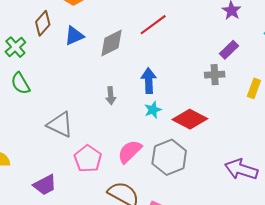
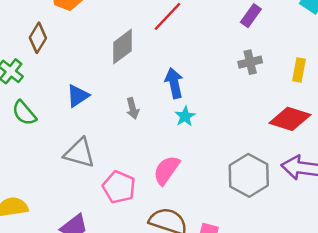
blue triangle: (74, 36) -> (78, 96), moved
purple rectangle: (229, 50) -> (251, 16), moved
red diamond: (190, 119) -> (290, 119), moved
gray hexagon: (169, 157) -> (249, 175), moved

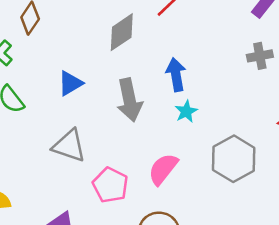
gray arrow: (133, 108) -> (129, 100), size x1.8
gray hexagon: (249, 175) -> (234, 159), moved

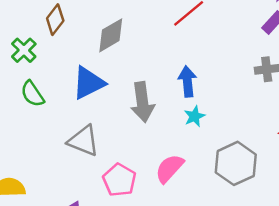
gray diamond: (122, 32) -> (111, 35), moved
blue triangle: (70, 83) -> (89, 83), size x1.4

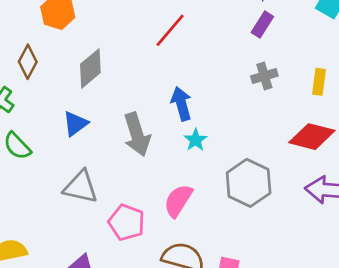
blue triangle: (89, 83) -> (75, 124), size x0.7

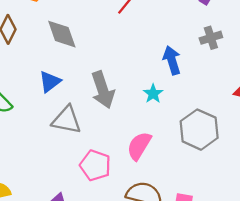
gray diamond: (90, 68) -> (62, 34), turned -68
blue arrow: (181, 104) -> (172, 60), moved
gray triangle: (81, 187) -> (67, 120), moved

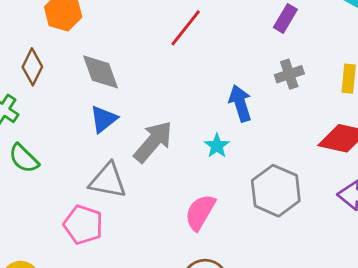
blue triangle: (50, 82) -> (103, 119), moved
gray arrow: (103, 90) -> (153, 142), turned -120
pink pentagon: (95, 165) -> (83, 225), moved

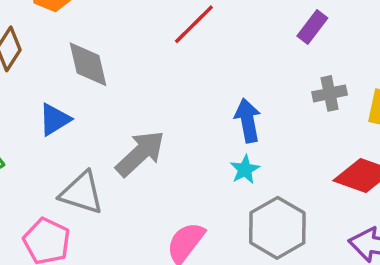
gray cross: (289, 74) -> (330, 93), moved
blue triangle: (103, 119) -> (55, 119), moved
cyan star: (217, 146) -> (245, 169), moved

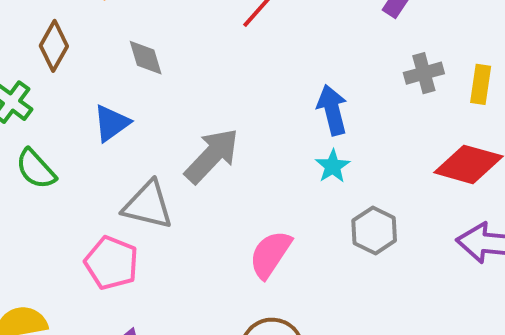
gray diamond: (88, 64) -> (146, 58), size x0.7
gray hexagon: (277, 228) -> (374, 230), size x0.7

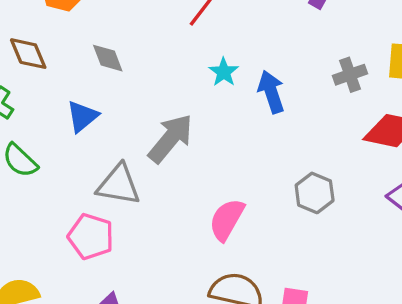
brown diamond: (54, 46) -> (28, 54), turned -48
gray cross: (424, 73) -> (350, 75), moved
cyan star: (333, 166) -> (224, 72), moved

